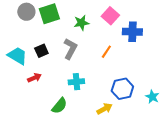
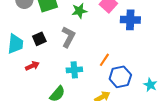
orange line: (106, 52) -> (104, 60), moved
cyan trapezoid: (17, 56) -> (15, 44), turned 65

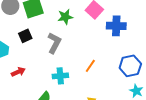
black square: (39, 39) -> (25, 36), moved
blue hexagon: (120, 77) -> (130, 66), moved

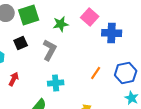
orange line: (90, 66) -> (96, 73), moved
red arrow: (18, 72) -> (14, 79), turned -40

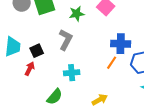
blue cross: (112, 33) -> (121, 44), moved
black square: (21, 43) -> (37, 51), moved

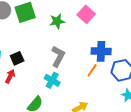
gray L-shape: (66, 40) -> (58, 56), moved
cyan cross: (72, 73) -> (52, 80), turned 35

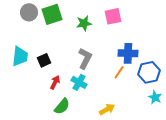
pink square: (86, 14) -> (113, 16), turned 36
red arrow: (10, 76) -> (55, 82), moved

